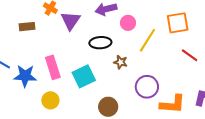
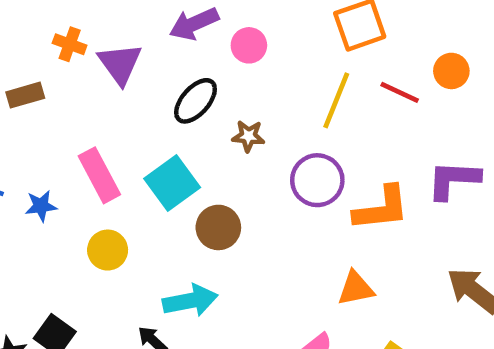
yellow line: (147, 40) -> (336, 100), moved
black ellipse: (100, 43) -> (195, 101), turned -35
blue star: (25, 76) -> (41, 206), size x0.6
brown circle: (108, 107) -> (218, 227), moved

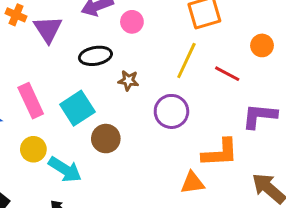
red line: (400, 92) -> (227, 74), moved
black ellipse: (195, 101) -> (95, 56), turned 36
orange L-shape: (381, 208) -> (220, 153), moved
cyan arrow: (190, 301) -> (65, 169), moved, turned 40

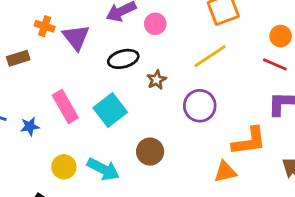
yellow line: (186, 60) -> (210, 56), turned 36
red line: (227, 74) -> (275, 64), moved
brown star: (128, 81) -> (156, 80), turned -30
brown circle: (106, 139) -> (150, 152), moved
yellow circle: (33, 149) -> (64, 167), moved

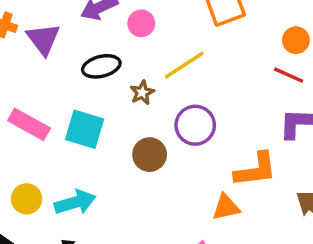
yellow line: (210, 56) -> (184, 65), moved
pink rectangle: (65, 106) -> (29, 124), turned -32
cyan square: (110, 110) -> (85, 129), turned -36
brown circle: (150, 152) -> (150, 155), moved
cyan arrow: (103, 169) -> (75, 202), turned -44

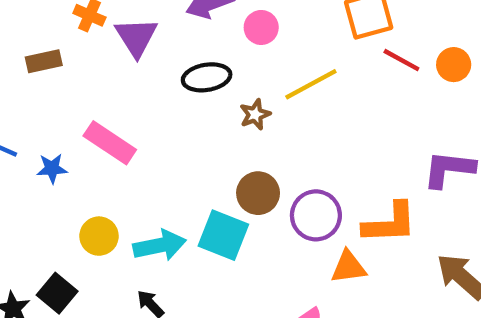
red line: (289, 75) -> (401, 60), moved
purple circle: (195, 125) -> (316, 215), moved
cyan square: (85, 129) -> (223, 235), moved

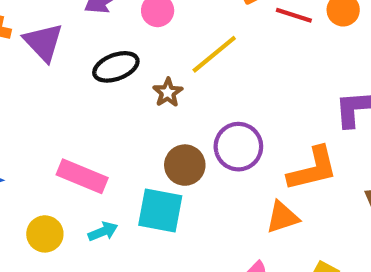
pink rectangle: (110, 143) -> (82, 176), moved
purple circle: (316, 215) -> (238, 147), moved
cyan arrow: (160, 245) -> (103, 232), size x0.6

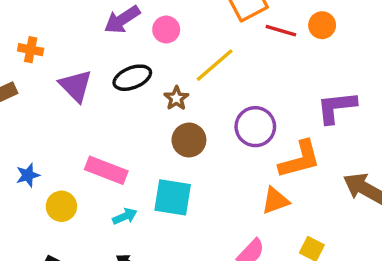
purple triangle: (43, 42) -> (76, 86), moved
purple circle: (238, 147) -> (255, 127), moved
brown circle: (185, 165) -> (189, 140), moved
yellow circle: (45, 234) -> (61, 206), moved

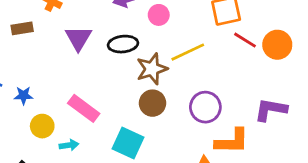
orange circle: (322, 25) -> (277, 45), size x1.4
brown star: (176, 98) -> (152, 69), size x1.6
cyan arrow: (125, 216) -> (69, 145), moved

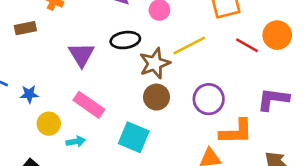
purple triangle: (78, 38) -> (81, 55), moved
red line: (245, 40) -> (247, 45), moved

